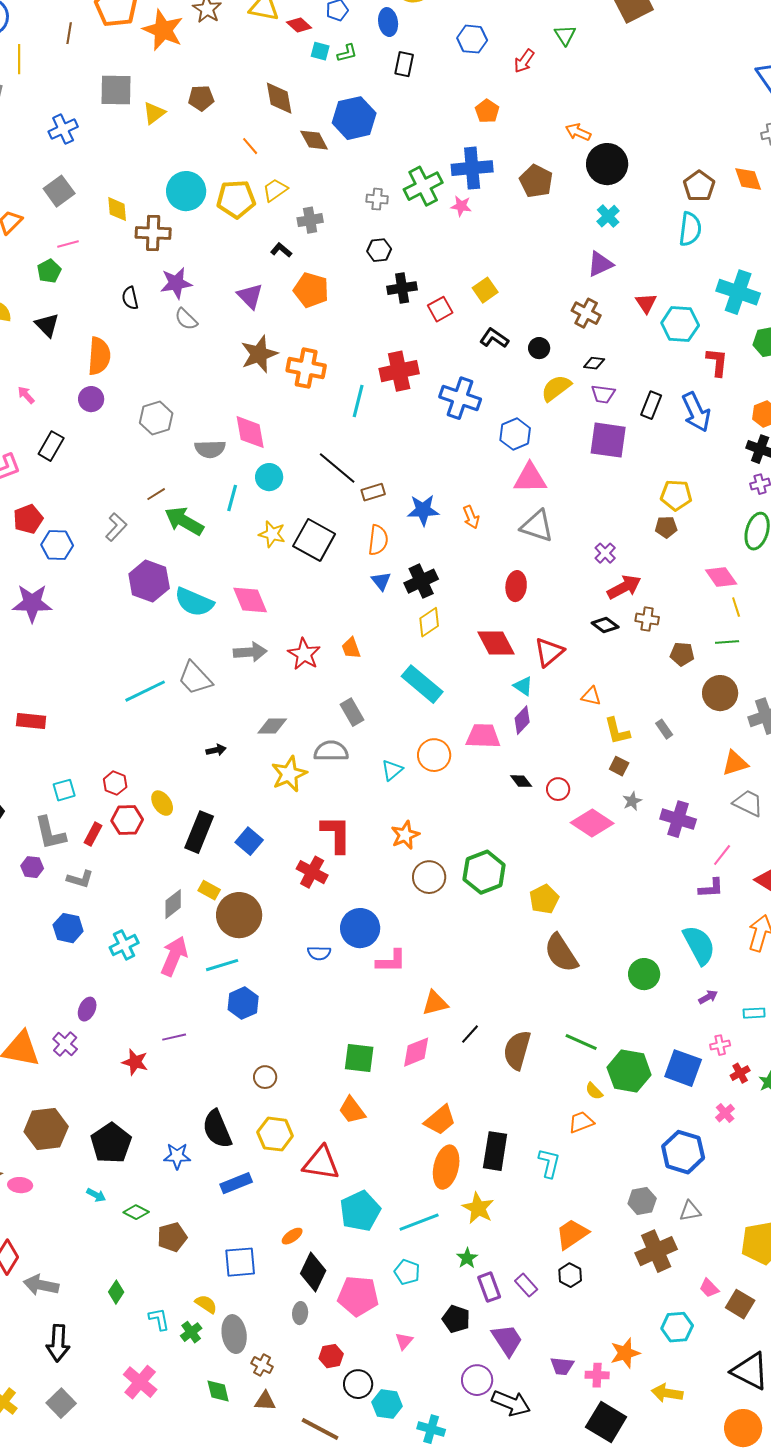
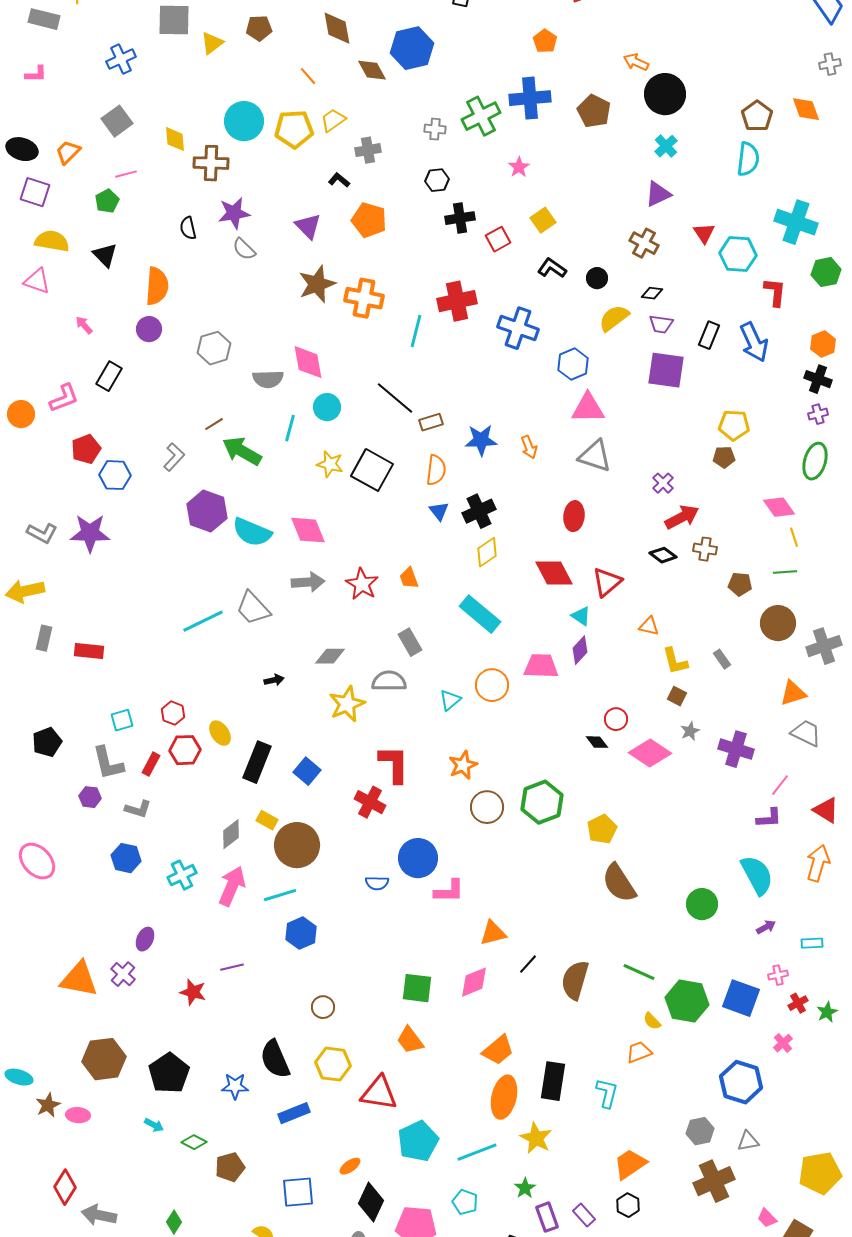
pink star: (461, 206) -> (519, 167), moved, turned 30
black diamond: (521, 781) -> (597, 742), moved

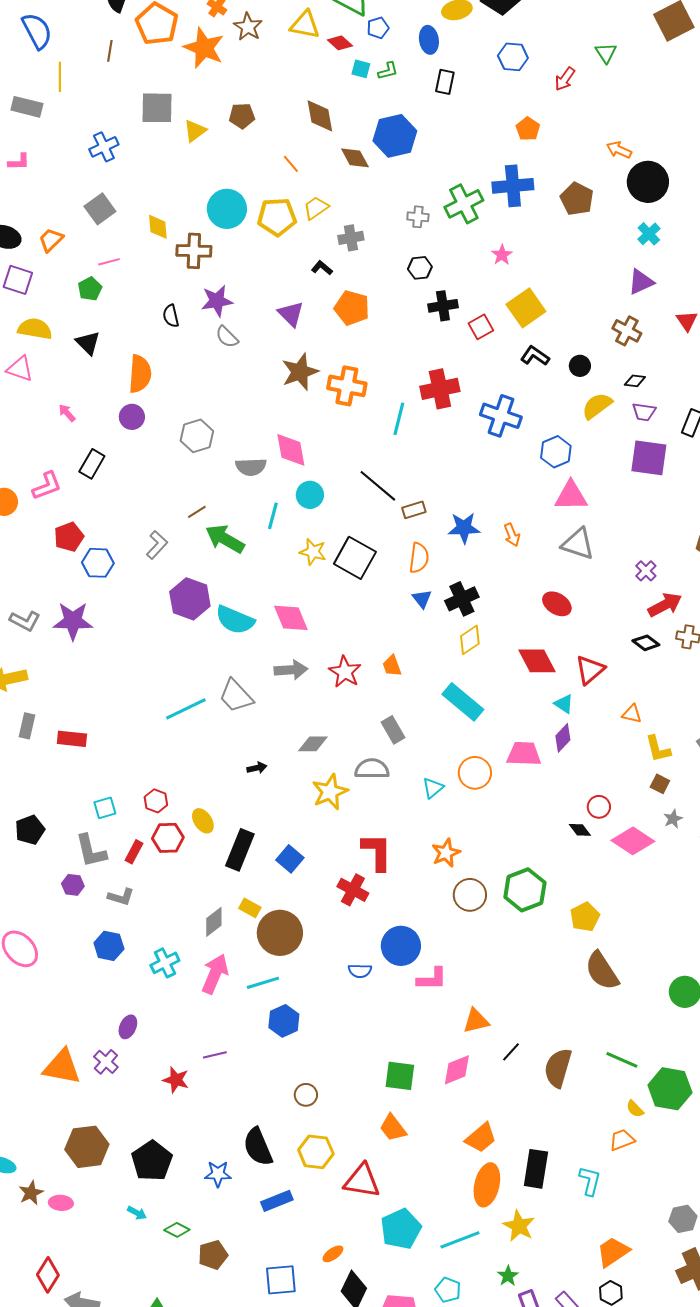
yellow square: (543, 220) -> (526, 308), size x1.5
red ellipse: (574, 516) -> (557, 604), turned -64

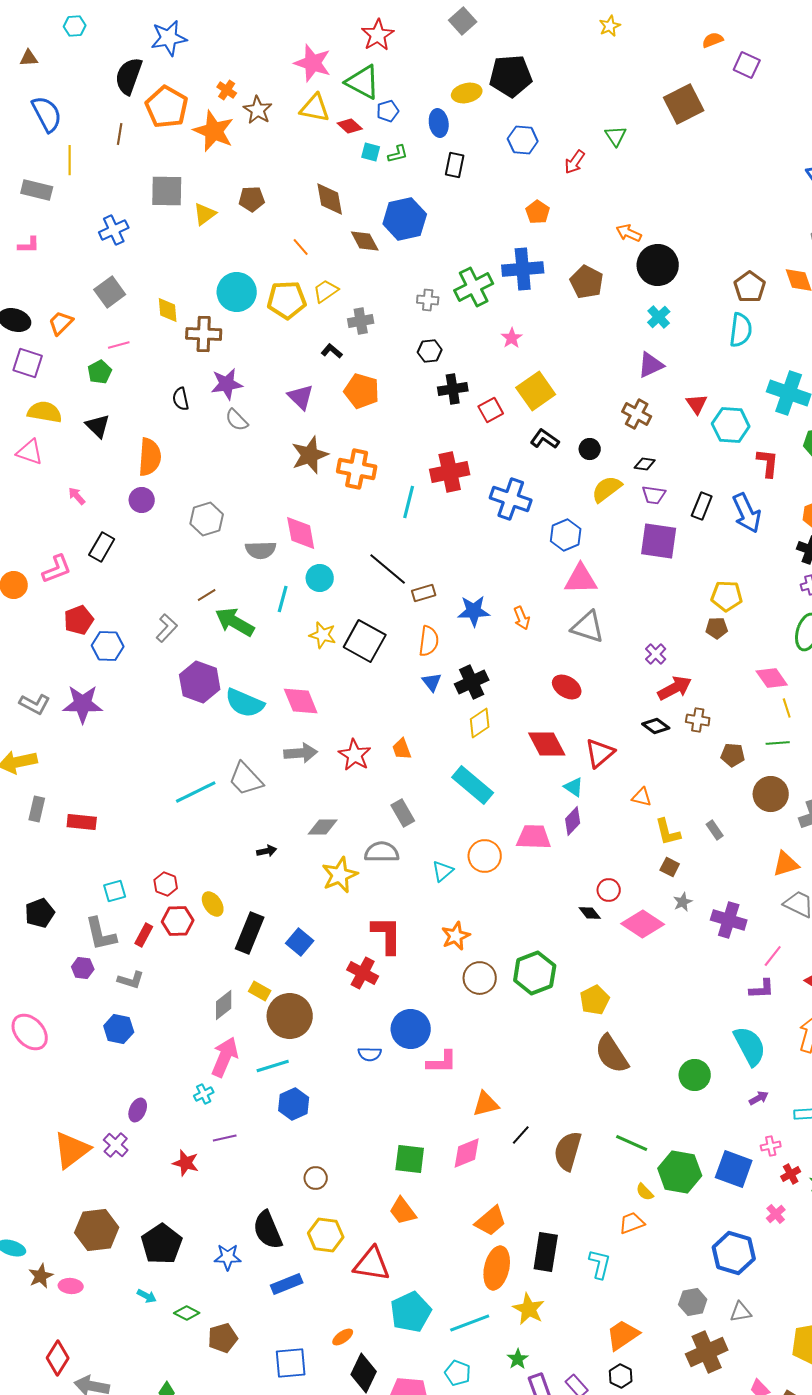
cyan cross: (165, 963) -> (204, 1094), moved, size x0.7
orange triangle: (62, 1067) -> (72, 1150), turned -48

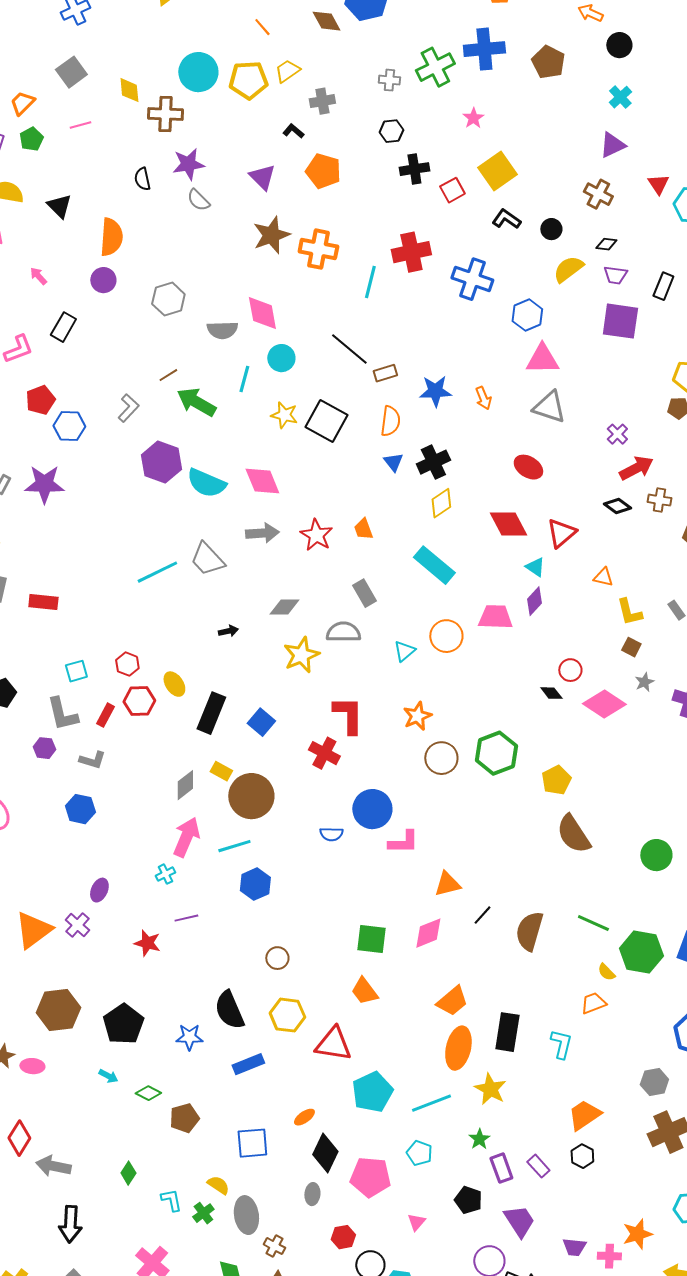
black circle: (658, 265) -> (619, 45), size x0.6
green pentagon: (100, 372) -> (31, 139), moved

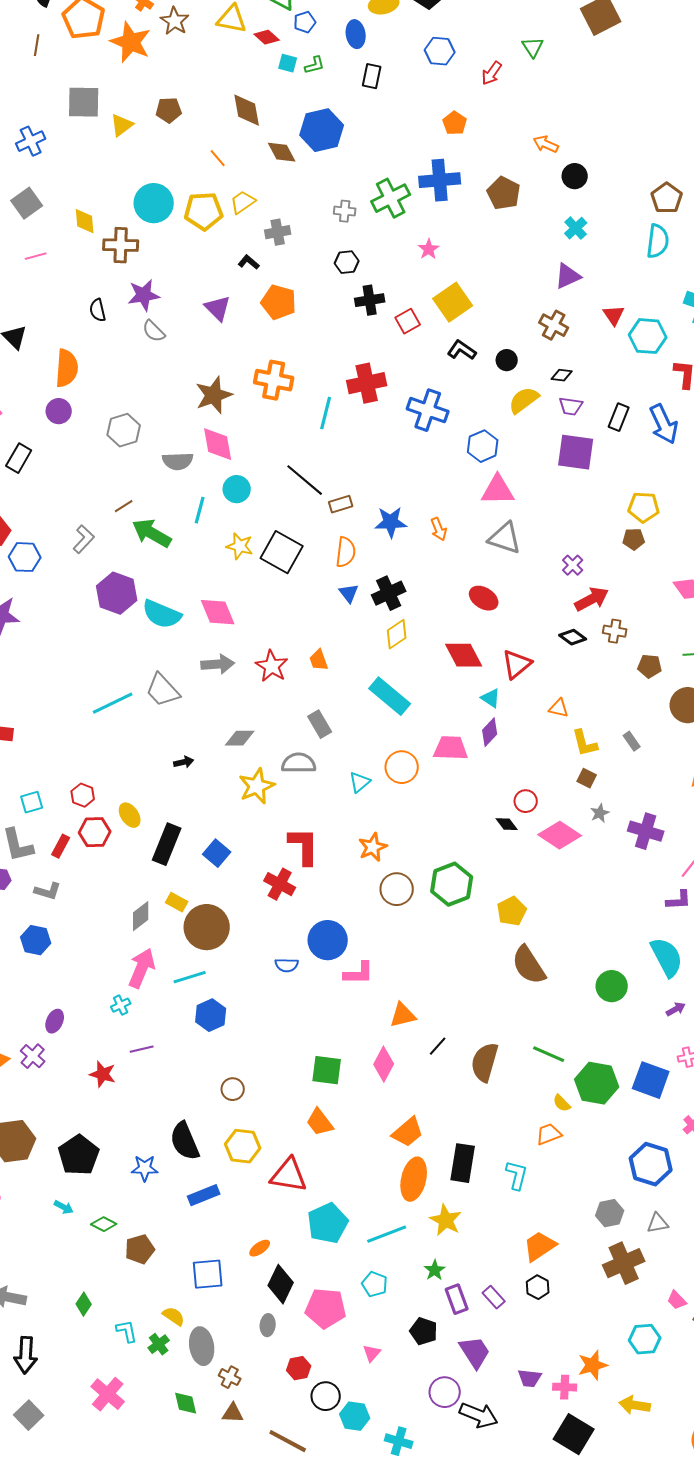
brown star: (271, 235) -> (214, 395), moved
pink diamond: (428, 933) -> (384, 1064), turned -40

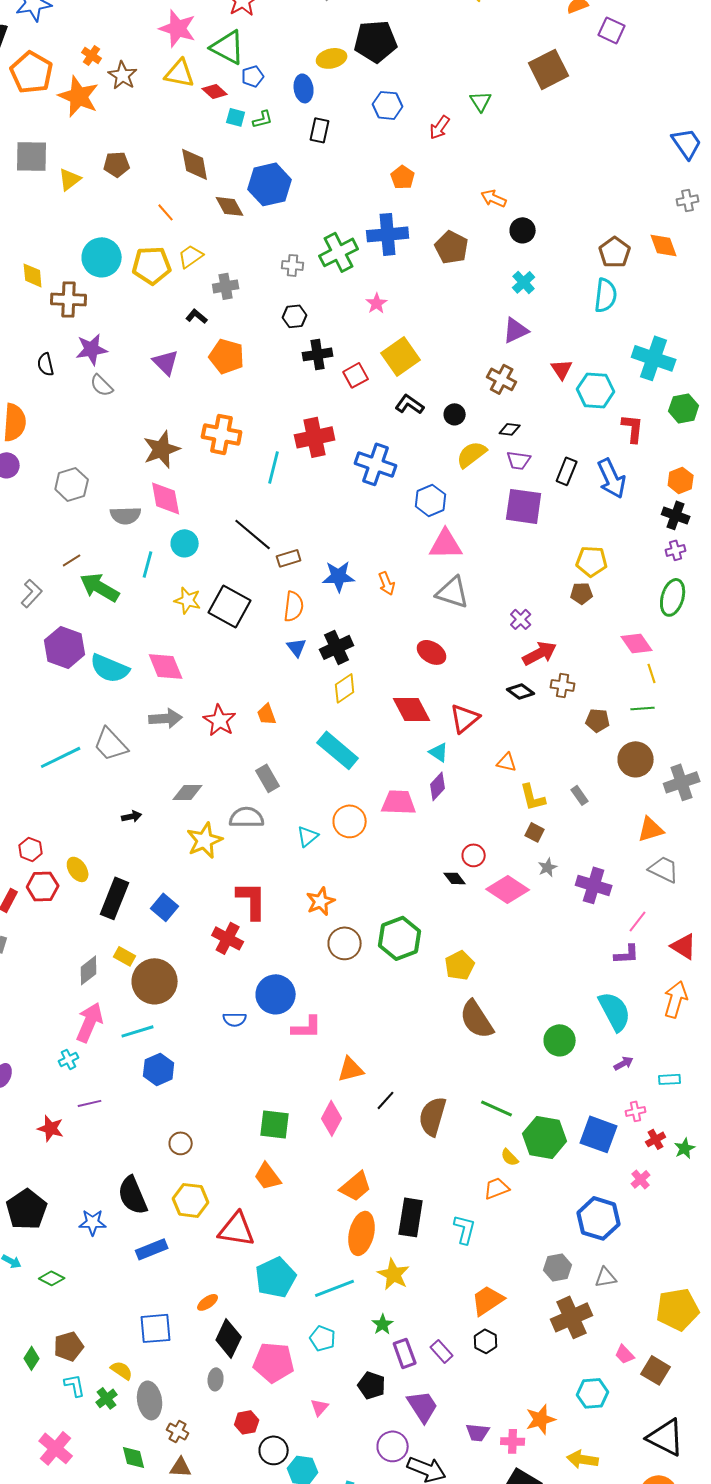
brown pentagon: (140, 1249) -> (69, 1346), moved

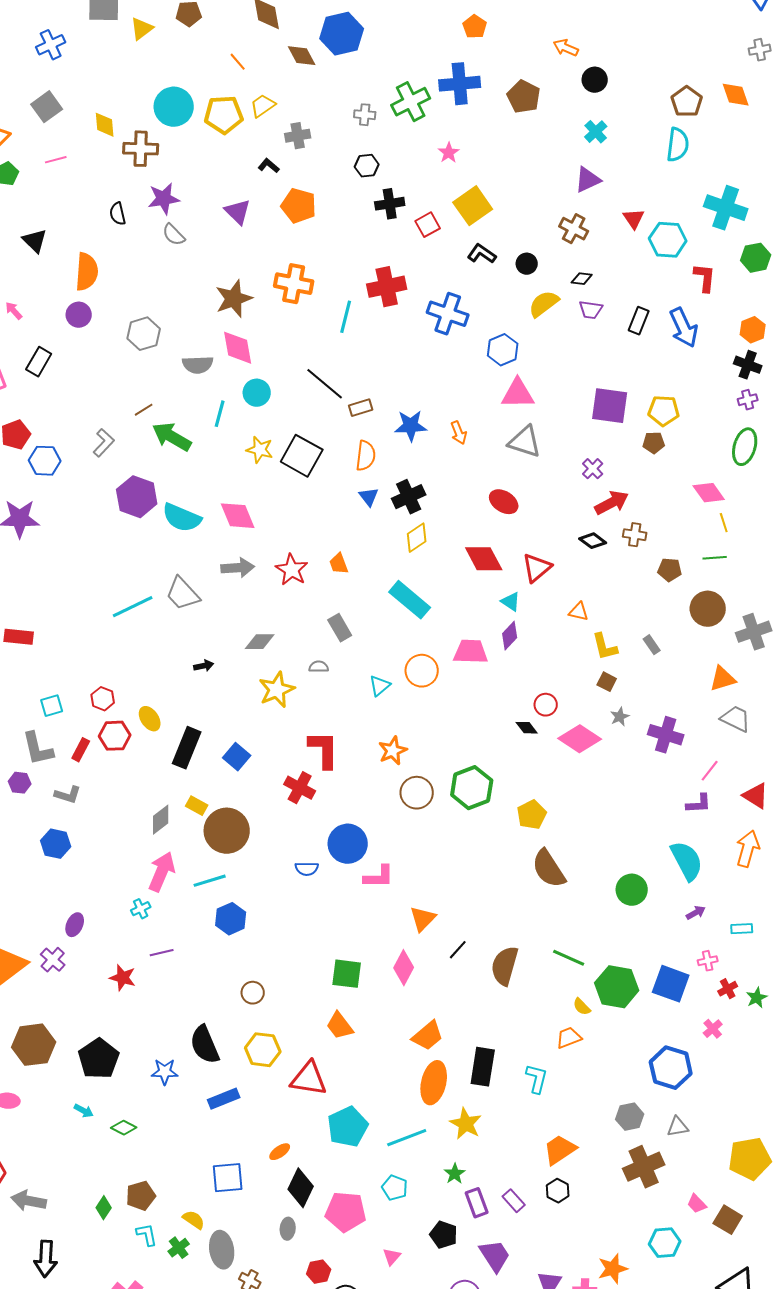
purple square: (524, 506) -> (610, 406), moved
gray semicircle: (247, 817) -> (319, 667), size x0.6
orange triangle: (351, 1069) -> (423, 919), turned -32

